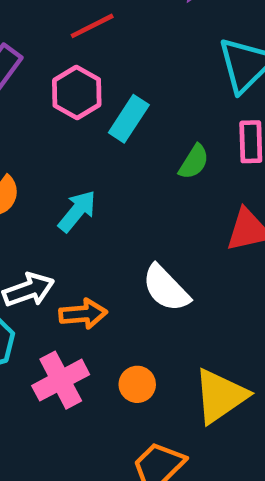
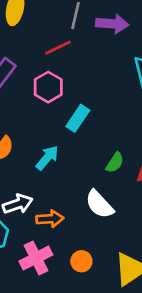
cyan rectangle: (129, 119) -> (78, 118), moved
green semicircle: (194, 162) -> (115, 163), moved

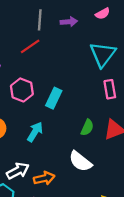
purple arrow: (112, 24) -> (69, 22), size x0.7
pink hexagon: (48, 87) -> (22, 90), moved

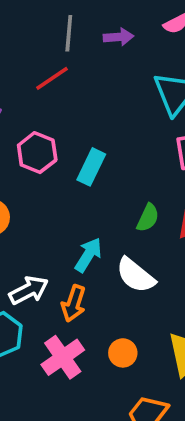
cyan arrow: (35, 132) -> (88, 255), moved
orange arrow: (44, 178) -> (74, 303), turned 120

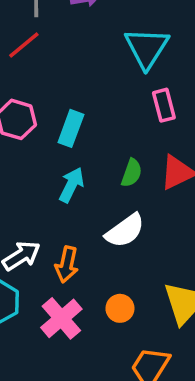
cyan arrow: (88, 255) -> (71, 185), moved
white semicircle: (136, 275) -> (125, 231), turned -69

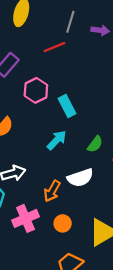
cyan rectangle: (71, 128) -> (67, 106), turned -65
orange arrow: (67, 264) -> (52, 191), moved

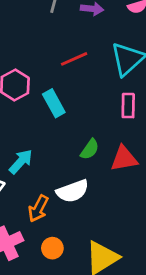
red line: (54, 47) -> (74, 59), moved
cyan arrow: (57, 140) -> (21, 162), moved

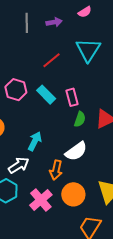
pink rectangle: (128, 106) -> (72, 97), moved
orange circle: (52, 248) -> (73, 194), size x1.5

